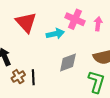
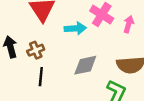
brown cross: (18, 77) -> (36, 50), moved

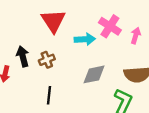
black line: (41, 77) -> (49, 95), moved

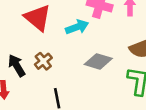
gray diamond: (94, 74) -> (98, 61), turned 45

